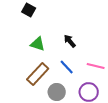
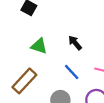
brown rectangle: (38, 74) -> (24, 81), moved

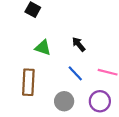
brown rectangle: (24, 81) -> (28, 82), turned -40

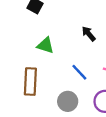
black arrow: (79, 44) -> (89, 34), moved

